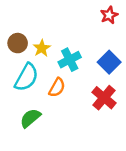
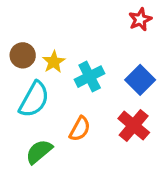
orange semicircle: (57, 88) -> (80, 129), moved

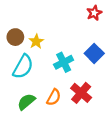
cyan cross: (90, 77) -> (64, 62), moved
red cross: (134, 126) -> (81, 93), moved
orange semicircle: (80, 129) -> (54, 97), moved

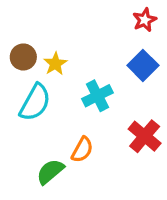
blue square: (94, 53) -> (143, 65), moved
red cross: (81, 93) -> (145, 136), moved
green semicircle: (26, 102) -> (50, 172), moved

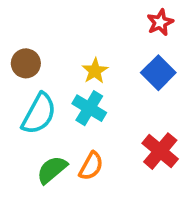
yellow star: (55, 64) -> (95, 71), moved
cyan cross: (97, 96) -> (89, 108), moved, turned -32
green semicircle: (50, 172) -> (52, 170), moved

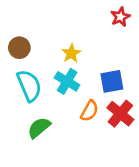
blue square: (158, 73) -> (112, 81), moved, turned 35
cyan semicircle: (39, 114) -> (29, 86), turned -52
orange semicircle: (91, 166) -> (90, 111), moved

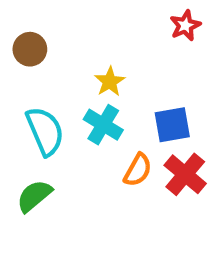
brown circle: (19, 48) -> (30, 49), moved
green semicircle: (39, 128) -> (34, 196), moved

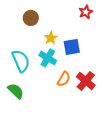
brown circle: (30, 49) -> (31, 18), moved
blue square: (172, 125) -> (72, 47), moved
green semicircle: (34, 196) -> (16, 91), turned 84

